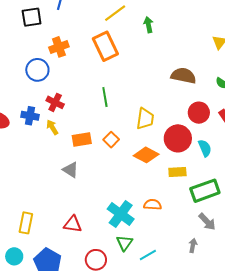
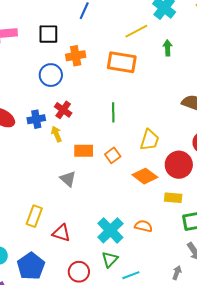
black square: (32, 17) -> (48, 34), moved
orange rectangle: (105, 46) -> (122, 62), turned -64
blue cross: (30, 116) -> (36, 119), turned -30
yellow rectangle: (26, 223) -> (34, 216), moved

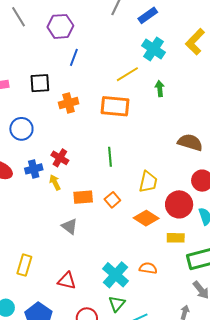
blue circle: (51, 75) -> (21, 129), moved
yellow rectangle: (34, 216) -> (24, 265), moved

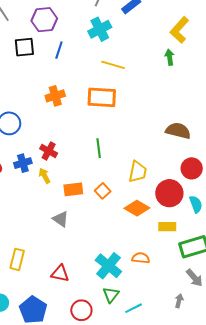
cyan cross: (154, 49) -> (100, 29), moved, turned 30
yellow line: (127, 74) -> (113, 65), turned 50
black square: (40, 83) -> (24, 47), moved
green arrow: (160, 89) -> (170, 57), moved

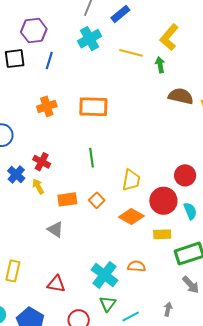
yellow line: (113, 65) -> (131, 53), moved
brown semicircle: (178, 131) -> (181, 96), moved
blue cross: (23, 163) -> (16, 174), turned -30
gray arrow: (179, 301) -> (168, 309), moved

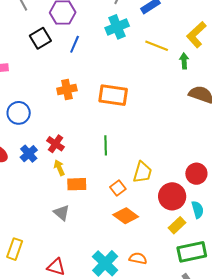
black square: (15, 59) -> (40, 38), turned -30
yellow arrow: (38, 186) -> (59, 168), moved
orange square: (97, 200) -> (118, 188), moved
orange diamond: (131, 216) -> (126, 216), moved
yellow rectangle: (162, 234) -> (177, 225), moved, turned -48

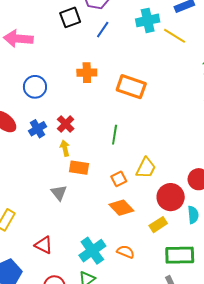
yellow line: (157, 46) -> (175, 36), moved
yellow rectangle: (177, 225) -> (158, 225), moved

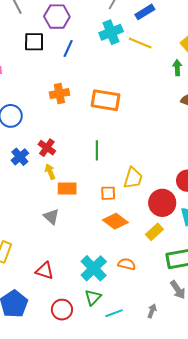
black square: (70, 17) -> (34, 42), turned 30
orange square: (119, 179) -> (108, 193), turned 35

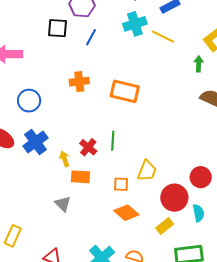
red cross: (47, 148) -> (88, 147), moved
blue cross: (20, 157) -> (36, 142), size x1.4

